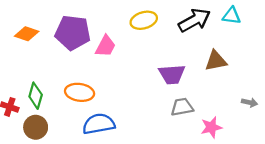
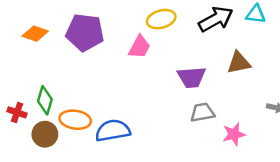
pink trapezoid: (105, 46) -> (139, 47), moved
orange ellipse: (80, 92) -> (75, 120), moved

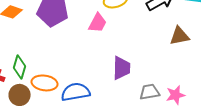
purple trapezoid: (192, 77) -> (122, 68), moved, turned -85
gray trapezoid: (202, 112) -> (150, 92), moved

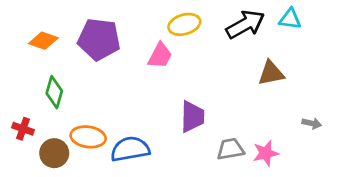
green diamond: (20, 67) -> (54, 92), moved

